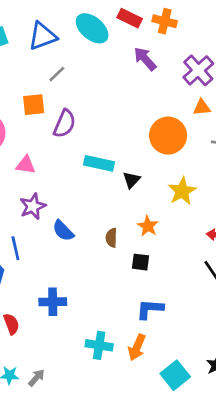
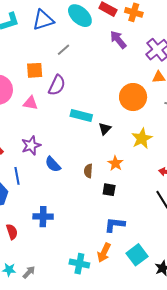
gray line: (57, 74) -> (63, 50), moved
pink triangle: (26, 165) -> (30, 103), moved
cyan cross: (99, 345) -> (79, 264), moved
cyan square: (175, 375) -> (137, 255), moved

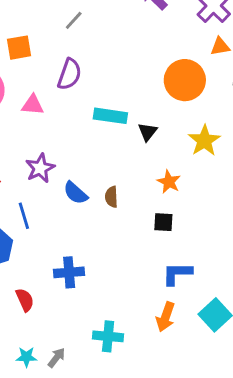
orange square: (35, 70) -> (19, 48), moved
brown semicircle: (88, 171) -> (111, 197), moved
cyan cross: (79, 264) -> (108, 336), moved

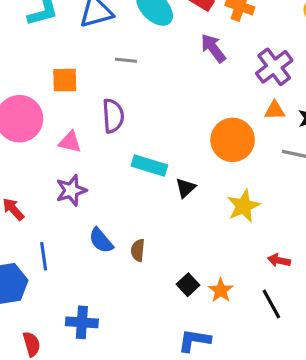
gray line: (74, 20) -> (126, 60), turned 45
purple semicircle: (69, 74) -> (113, 116), turned -32
purple star: (40, 168) -> (71, 190), moved
orange star: (169, 182) -> (221, 290), moved
black square: (163, 222) -> (188, 285), turned 35

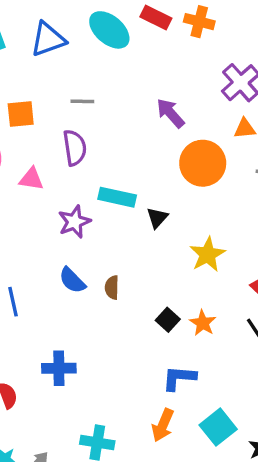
purple arrow: (213, 48) -> (170, 113), moved
gray line: (126, 60) -> (82, 101), moved
purple star: (71, 190) -> (74, 222), moved
yellow star: (244, 206) -> (208, 254), moved

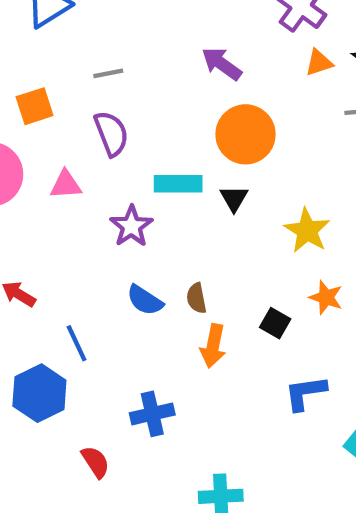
orange circle: (203, 163) -> (245, 134), moved
orange star: (203, 323) -> (326, 297), moved
orange arrow: (163, 425) -> (213, 346), moved

